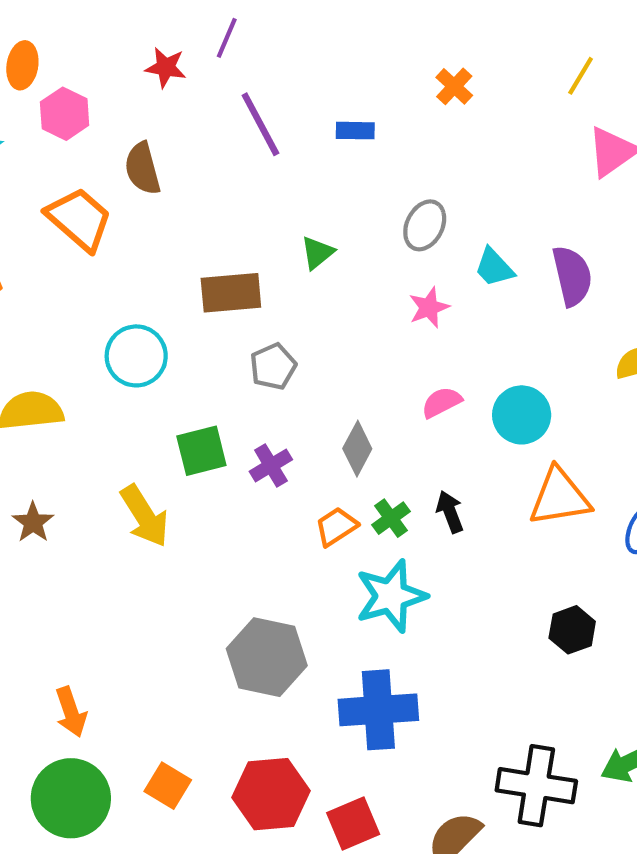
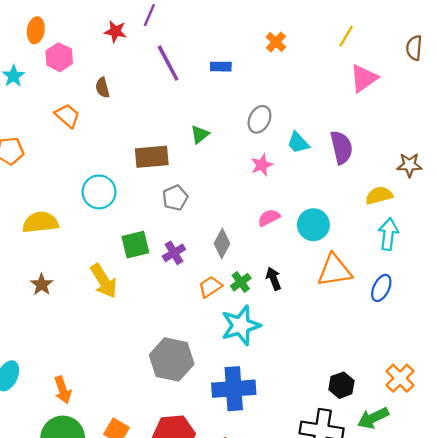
brown semicircle: (142, 169) -> (103, 88), size x0.7
orange trapezoid: (79, 219) -> (67, 116), size x0.7
black hexagon: (572, 630) -> (341, 385), moved

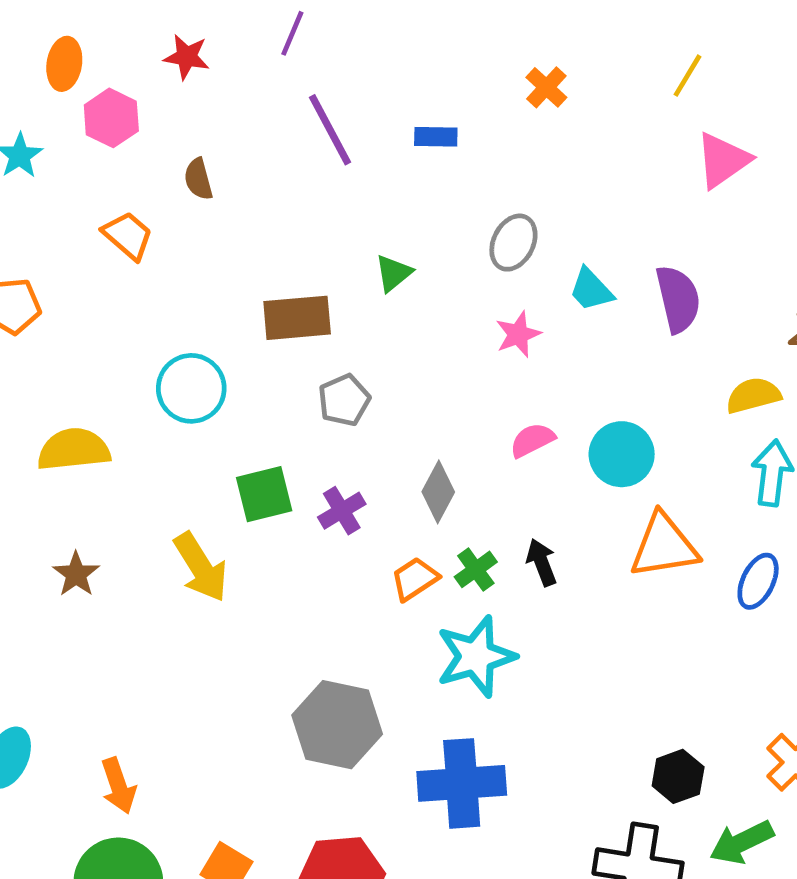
red star: (115, 31) -> (187, 57), moved

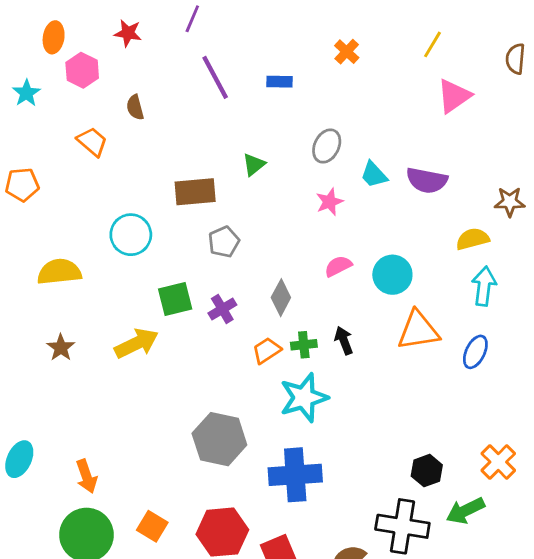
purple semicircle: (678, 299) -> (427, 180), turned 114
yellow arrow: (201, 567) -> (137, 343), turned -84
green cross: (476, 569) -> (304, 345), turned 30

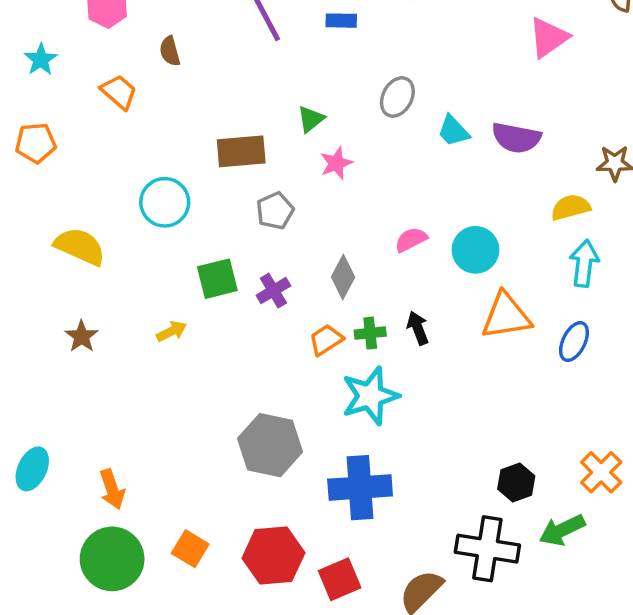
cyan star: (26, 93) -> (41, 60), moved
pink star: (330, 202) -> (336, 163), moved
yellow semicircle: (59, 272) -> (80, 246), turned 30
yellow arrow: (137, 343) -> (172, 331), size x0.6

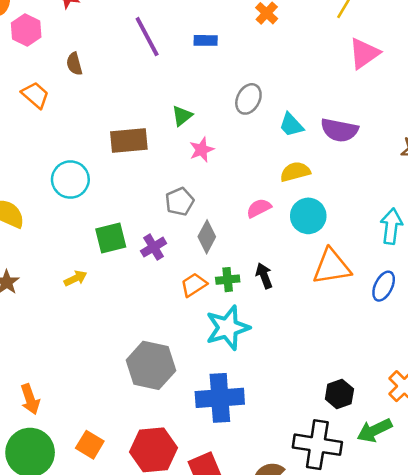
yellow semicircle: (571, 207) -> (295, 172), moved
gray pentagon: (275, 211) -> (180, 202), moved

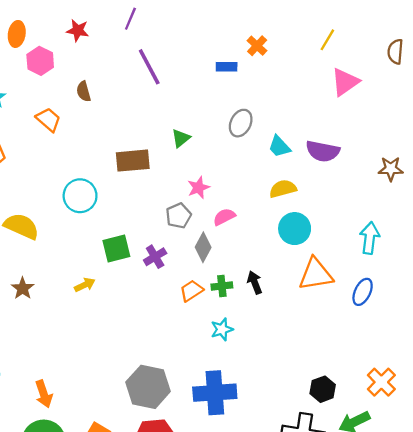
blue rectangle: (206, 40) -> (227, 67), moved
pink star: (202, 150) -> (198, 188), moved
pink semicircle: (259, 208) -> (224, 217), moved
cyan star: (228, 328) -> (222, 329), size x0.6
gray hexagon: (151, 365) -> (148, 387), moved

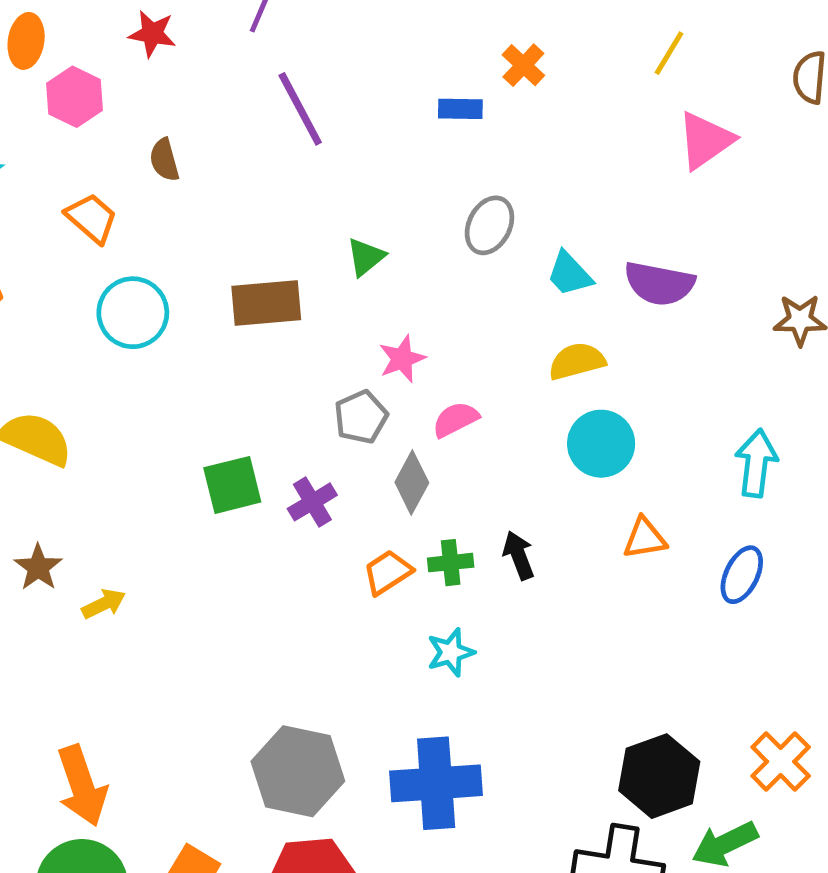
cyan circle: (80, 196) -> (133, 313), moved
orange triangle: (316, 274) -> (645, 538), size x0.6
yellow arrow: (85, 285) -> (104, 604), moved
black hexagon: (323, 389) -> (659, 776), size x1.5
orange arrow: (44, 394) -> (82, 786), size x1.4

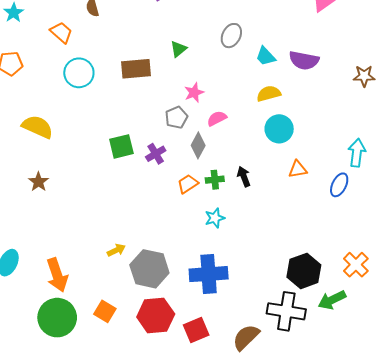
cyan arrow: (756, 463) -> (357, 153), moved
yellow arrow: (104, 604) -> (116, 250), moved

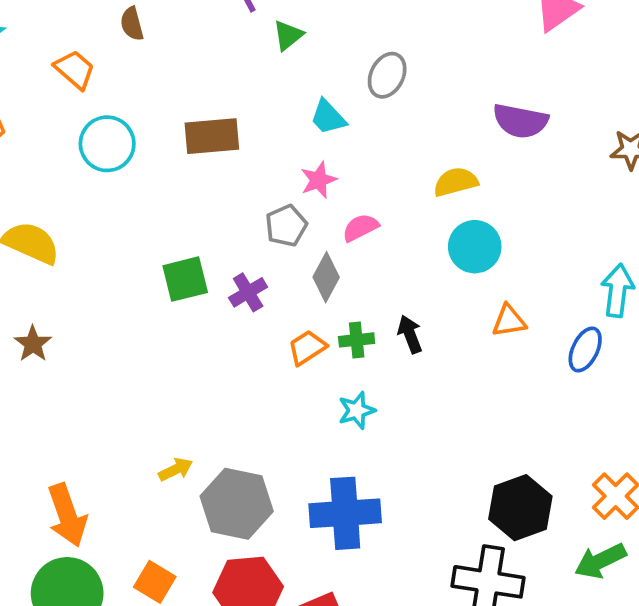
green triangle: (178, 49) -> (288, 35), moved
cyan trapezoid: (266, 56) -> (328, 117), moved
green arrow: (332, 300) -> (600, 561), moved

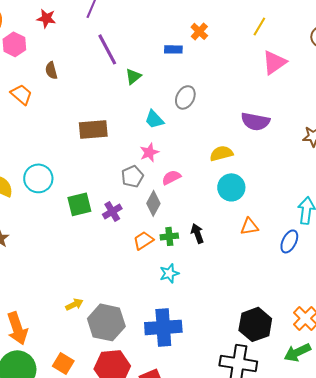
cyan circle: (107, 144) -> (38, 178), moved

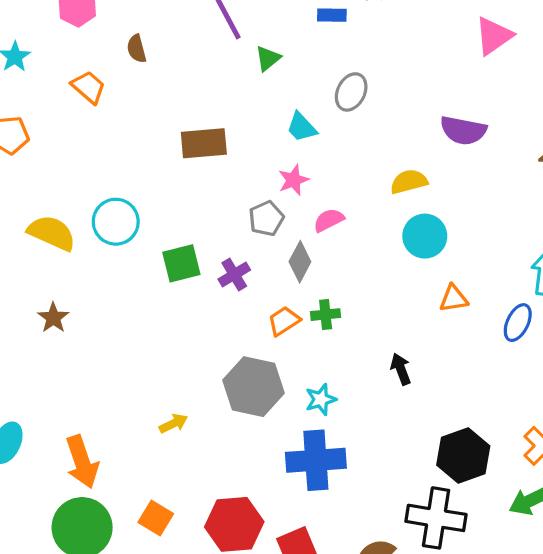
black arrow: (197, 233) -> (401, 369), moved
cyan star: (169, 273) -> (321, 399), moved
gray hexagon: (106, 322) -> (253, 387), moved

